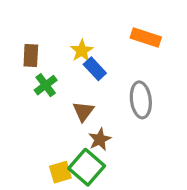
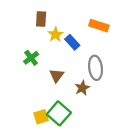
brown rectangle: (31, 56) -> (41, 19), moved
blue rectangle: (95, 69) -> (72, 42), moved
brown star: (100, 139) -> (82, 88), moved

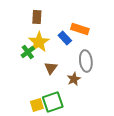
orange rectangle: (99, 26) -> (80, 29), moved
yellow star: (56, 34) -> (39, 42), moved, size x1.5
green square: (59, 113) -> (53, 102), turned 30

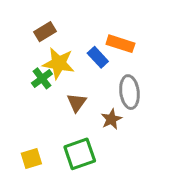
brown rectangle: (37, 17) -> (45, 32), moved, turned 56
yellow star: (39, 42) -> (59, 63), turned -30
yellow square: (37, 105) -> (31, 158), moved

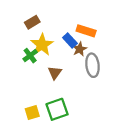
yellow star: (59, 63) -> (42, 45), turned 30
brown star: (111, 119) -> (80, 49), moved
yellow square: (31, 158) -> (32, 113), moved

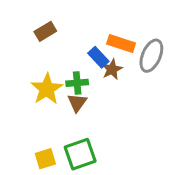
yellow star: (42, 45) -> (47, 89), moved
green cross: (30, 56) -> (77, 83), moved, turned 32
gray ellipse: (92, 65) -> (151, 56), moved, turned 30

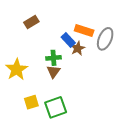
yellow star: (47, 89) -> (17, 69), moved
yellow square: (45, 159) -> (31, 102), moved

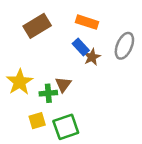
brown rectangle: (31, 22) -> (37, 26), size x1.5
orange rectangle: (84, 30) -> (87, 22), moved
green cross: (53, 58) -> (48, 93), moved

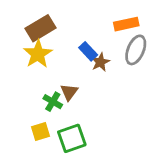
orange rectangle: (87, 22) -> (126, 24), moved, turned -30
yellow star: (20, 82) -> (38, 54), moved
green cross: (48, 93) -> (53, 102), turned 35

